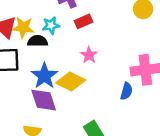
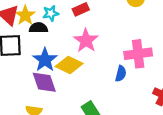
yellow star: (23, 28) -> (25, 15), turned 30
pink star: (89, 55) -> (86, 40), size x1.5

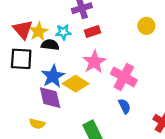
pink cross: (138, 54) -> (124, 77), moved, turned 30
blue semicircle: (121, 74) -> (124, 106), moved, turned -48

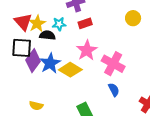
purple diamond: (50, 98) -> (33, 61), moved, turned 50

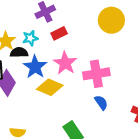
yellow circle: (133, 18) -> (111, 20), size x1.5
blue star: (50, 63) -> (35, 67), moved
pink cross: (113, 64) -> (96, 74), turned -30

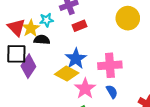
cyan star: (30, 38) -> (46, 20), moved
pink star: (65, 63) -> (85, 89), moved
blue star: (35, 67) -> (76, 59), moved

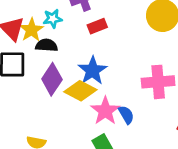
pink cross: (110, 65) -> (158, 82), moved
purple diamond: (28, 66) -> (52, 79), moved
blue semicircle: (112, 92) -> (126, 115), moved

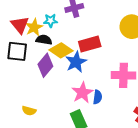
red rectangle: (97, 26) -> (90, 44), moved, size x1.5
yellow diamond: (80, 91) -> (61, 50), moved
blue semicircle: (126, 115) -> (98, 97), turned 32

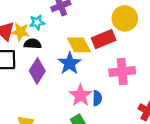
yellow star: (34, 27) -> (20, 32), turned -30
red rectangle: (90, 44) -> (104, 39), moved
yellow diamond: (61, 50) -> (79, 45), moved, turned 35

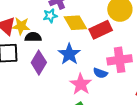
cyan star: (37, 22) -> (50, 16), moved
yellow diamond: (79, 45) -> (75, 23), moved
blue semicircle: (97, 98) -> (100, 73), moved, turned 112

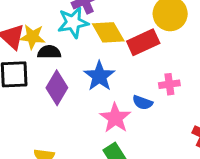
cyan star: (50, 16) -> (73, 22), size x1.5
pink cross: (120, 60) -> (169, 84), size x0.6

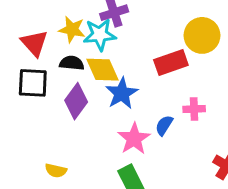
yellow diamond: (108, 32) -> (103, 70), moved
yellow star: (33, 37) -> (72, 30), moved
blue semicircle: (143, 103) -> (164, 125), turned 96

